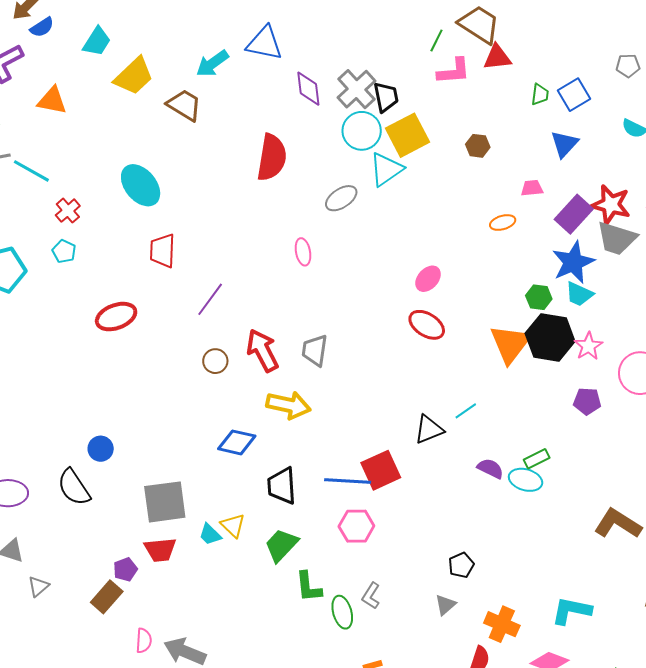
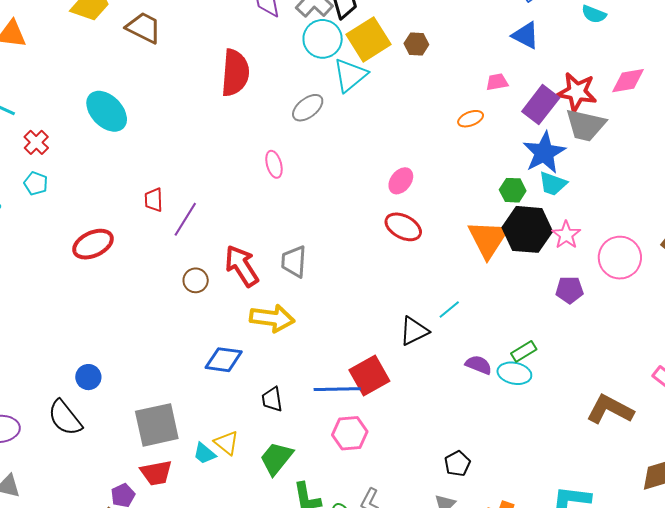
blue triangle: (564, 144) -> (526, 35), turned -40
brown hexagon: (478, 146) -> (416, 44), moved
red trapezoid: (162, 251) -> (154, 200), moved, size x0.7
black trapezoid: (282, 486) -> (272, 399), size x0.7

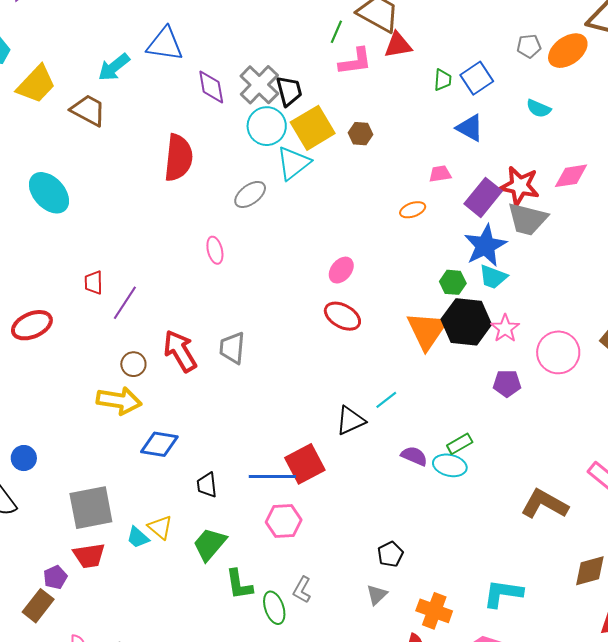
yellow arrow: (272, 318) -> (119, 401), moved

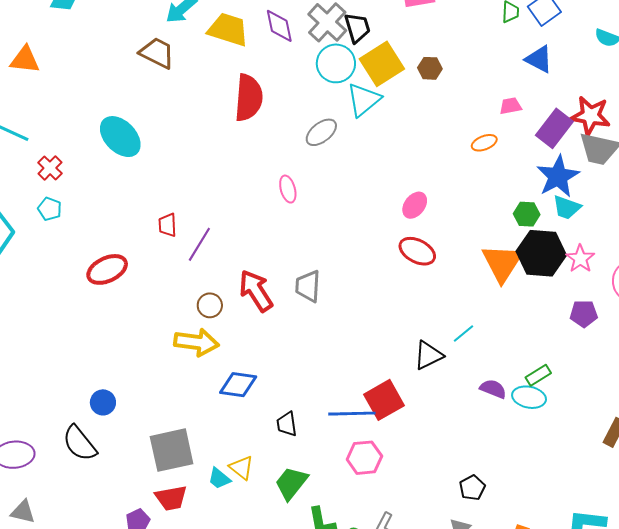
yellow trapezoid: (36, 84) -> (228, 30), moved, turned -114

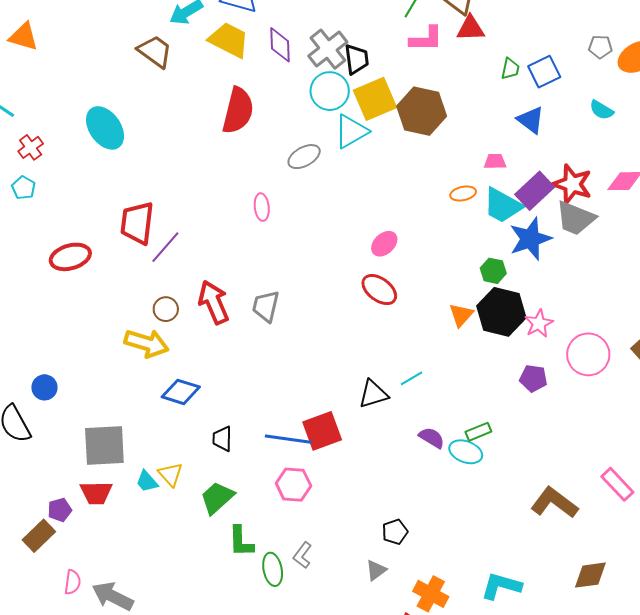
brown hexagon: (430, 68) -> (422, 111), size x2.0
cyan trapezoid: (567, 207) -> (503, 205), moved, size x1.4
red trapezoid: (167, 225) -> (137, 223), size x1.8
orange triangle: (502, 263) -> (461, 315), size x0.6

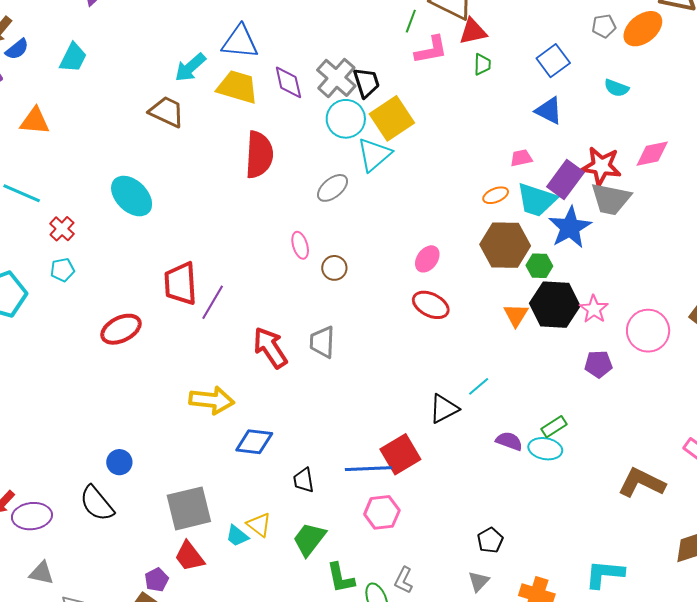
green trapezoid: (510, 69) -> (482, 64), moved
brown hexagon: (422, 111) -> (505, 245), moved
cyan pentagon: (23, 188) -> (62, 270), turned -30
brown circle: (166, 309) -> (334, 268), moved
red trapezoid: (96, 493) -> (189, 556), turned 64

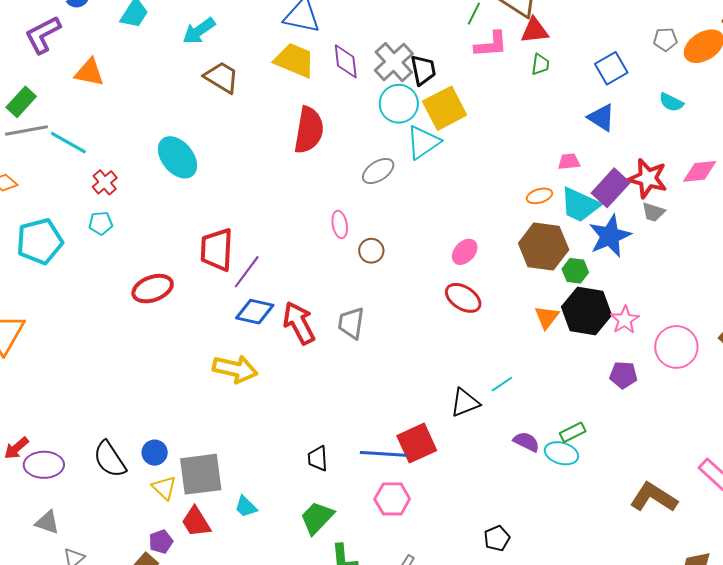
cyan arrow: (190, 67) -> (199, 31), moved
gray trapezoid: (611, 199) -> (653, 212), size x0.6
blue diamond: (254, 442) -> (255, 312), moved
blue circle: (119, 462) -> (155, 453), moved
yellow triangle: (259, 525) -> (164, 488), moved

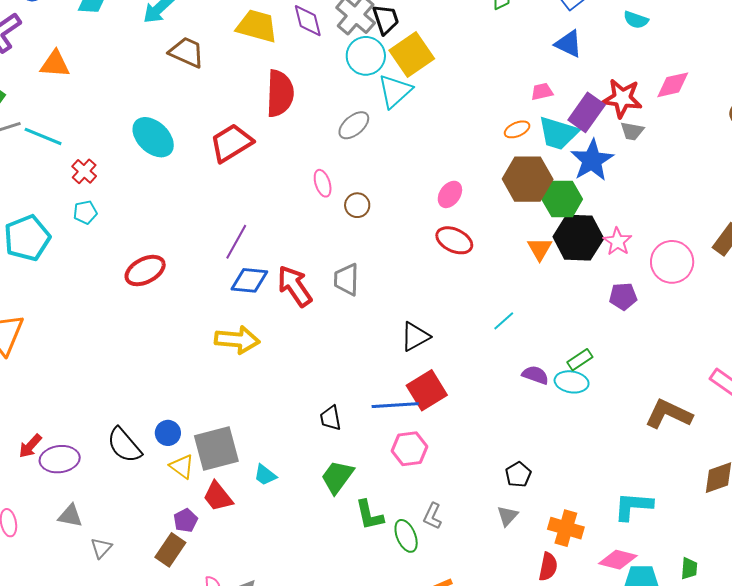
red trapezoid: (217, 250) -> (231, 143), moved, turned 63
green hexagon: (575, 271) -> (562, 199), size x1.5
black triangle: (465, 403) -> (415, 337), moved

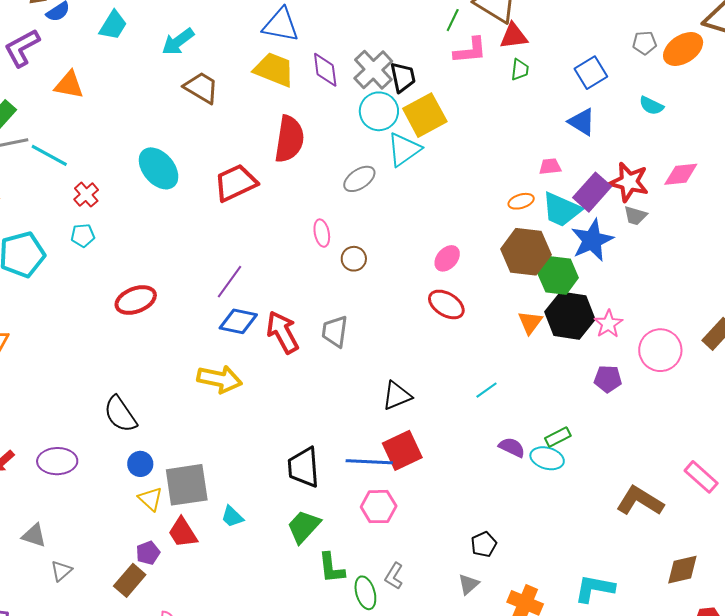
black trapezoid: (331, 418) -> (304, 467), size x1.6
black semicircle: (124, 445) -> (120, 414), moved
purple ellipse: (60, 459) -> (57, 461), moved

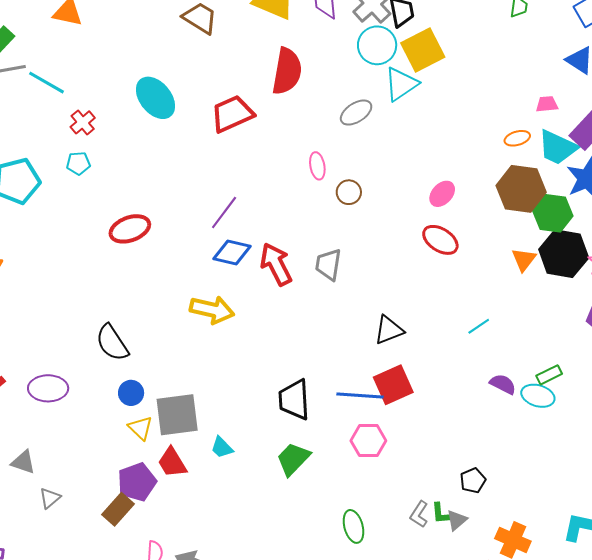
purple pentagon: (148, 553) -> (137, 482), size x1.6
green L-shape: (331, 568) -> (440, 513), moved, size x0.7
gray L-shape: (394, 576) -> (419, 514), moved

